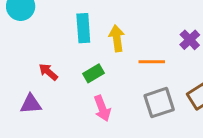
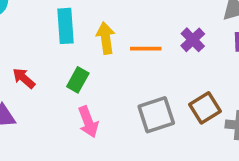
orange line: (152, 62) -> (146, 49), moved
green rectangle: (93, 73) -> (78, 80), turned -30

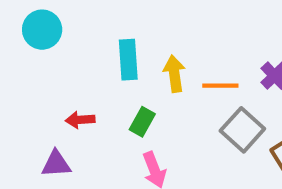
red arrow: (24, 78) -> (80, 120), turned -45
gray square: (156, 115) -> (242, 130), moved, turned -30

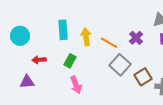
cyan circle: (42, 30) -> (20, 36), moved
orange line: (220, 86) -> (109, 43), turned 30

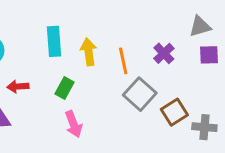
orange line: (109, 43) -> (123, 61), turned 48

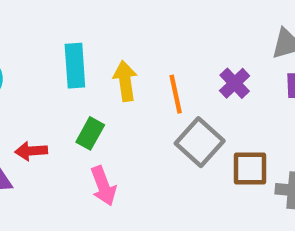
red arrow: (18, 87) -> (31, 151), moved
brown square: (174, 112) -> (250, 168), turned 32

